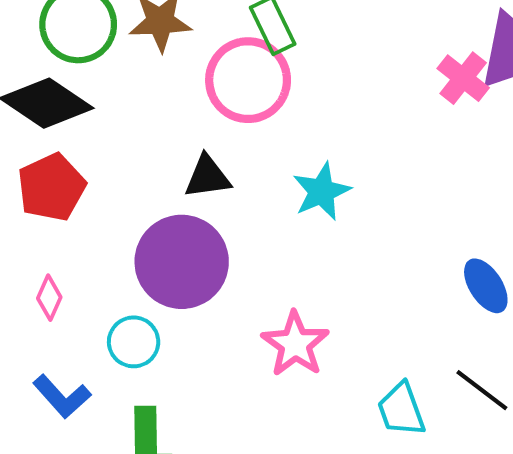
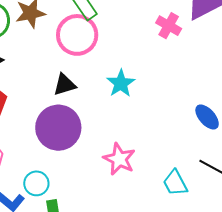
pink cross: (463, 78) -> (169, 26), moved
cyan circle: (134, 342) -> (36, 183), moved

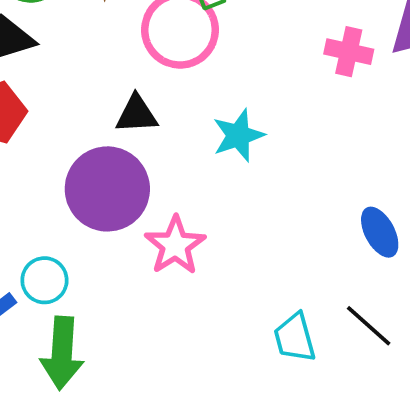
pink cross: (169, 26) -> (349, 52), turned -30
pink star: (119, 159) -> (175, 245), moved

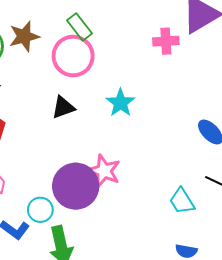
purple circle: (107, 189) -> (76, 186), moved

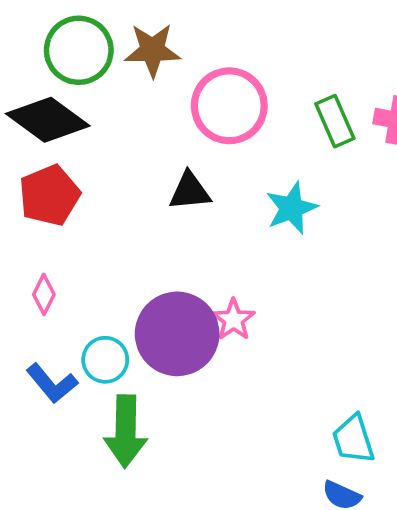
green rectangle: (80, 27) -> (335, 121), moved
pink star: (104, 171) -> (233, 320), size x0.7
cyan trapezoid: (182, 201) -> (353, 439), moved

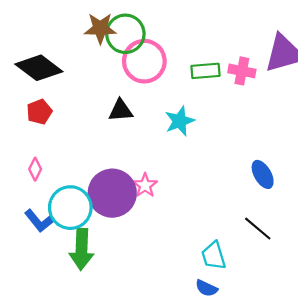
green circle: (79, 50) -> (125, 34), moved
green rectangle: (335, 121) -> (206, 71), turned -72
red pentagon: (49, 195) -> (39, 112), size x0.7
cyan circle: (105, 360) -> (70, 208), size x1.6

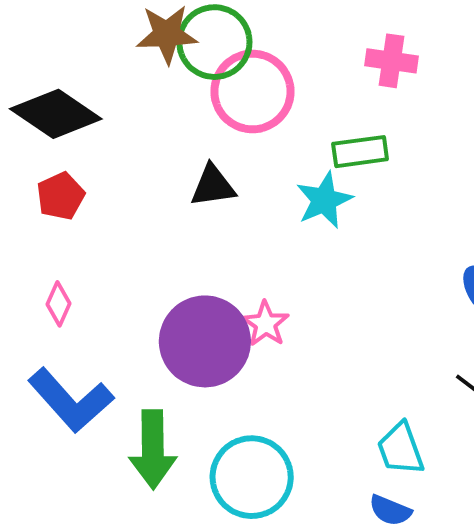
green rectangle: (206, 71) -> (360, 152), moved
pink cross: (242, 71) -> (392, 61), moved
cyan circle: (70, 208) -> (252, 477), moved
blue L-shape: (39, 221) -> (71, 400), size x1.5

